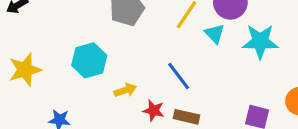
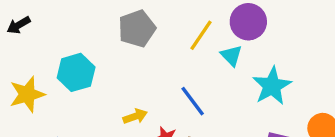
cyan star: (260, 42) -> (272, 86), moved, turned -30
cyan hexagon: (89, 60) -> (76, 72), moved

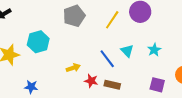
cyan triangle: (231, 56) -> (127, 51), moved
cyan star: (272, 86) -> (154, 50), size x0.6

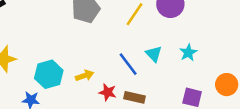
cyan hexagon: (38, 42) -> (49, 74), moved

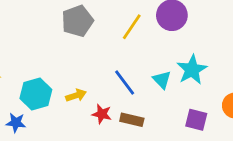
cyan star: (188, 53) -> (192, 70), size x1.5
cyan triangle: (154, 54) -> (162, 80), moved

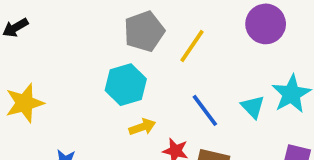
yellow line: (132, 27) -> (192, 46), moved
cyan hexagon: (36, 94) -> (126, 85), moved

